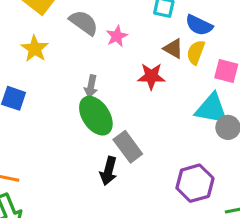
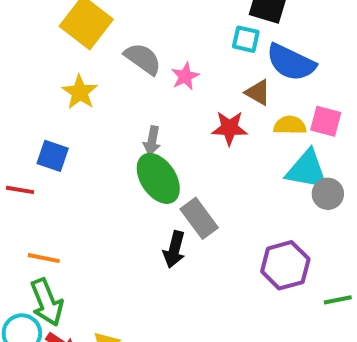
blue semicircle: (199, 25) -> (291, 62), size x1.4
yellow semicircle: (196, 52) -> (290, 125), moved, turned 70

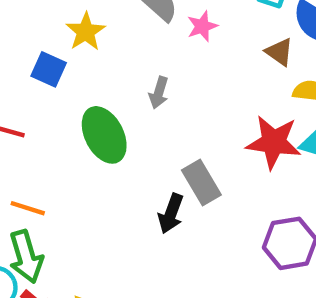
red star: (229, 128) -> (274, 142), moved, size x1.4
blue square: (53, 156) -> (49, 69), moved
green ellipse: (158, 178) -> (104, 135), moved

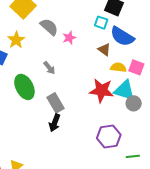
gray arrow: (159, 93) -> (49, 68), turned -56
gray rectangle: (201, 182) -> (56, 103), moved

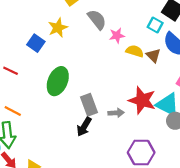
yellow semicircle: (118, 67) -> (135, 51), moved
gray arrow: (49, 68) -> (116, 113), moved, turned -64
green ellipse: (24, 87) -> (58, 81), turned 40

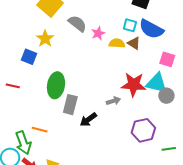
cyan square: (155, 25) -> (130, 25), moved
gray rectangle: (89, 105) -> (70, 105), moved, turned 48
orange line: (13, 111) -> (40, 130), moved
black arrow: (84, 127) -> (88, 120), turned 36

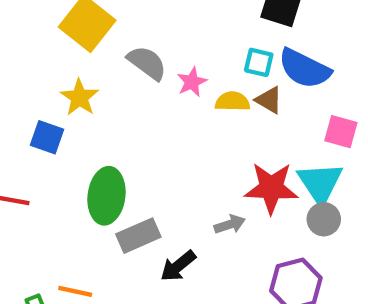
cyan triangle: (157, 83) -> (320, 183), turned 45
gray circle: (166, 96) -> (324, 219), moved
gray rectangle: (70, 105) -> (138, 236), turned 54

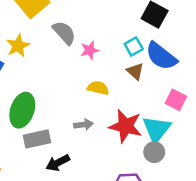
cyan square: (259, 62) -> (134, 47), turned 36
yellow semicircle: (232, 102) -> (98, 88), moved
gray arrow: (230, 224) -> (83, 125), moved

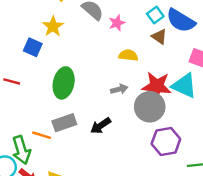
cyan triangle: (157, 129) -> (184, 86), turned -36
gray rectangle: (37, 139) -> (64, 123), moved
gray circle: (154, 152) -> (150, 107), moved, size x1.6

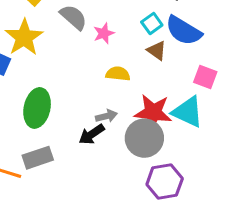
yellow star: (53, 26) -> (24, 37), size x1.4
black arrow: (101, 126) -> (92, 134), moved

